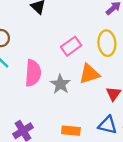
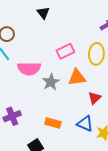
pink semicircle: (33, 73) -> (29, 69), turned 75

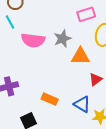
pink rectangle: (65, 51) -> (86, 14), moved
gray star: (51, 82) -> (62, 39), moved

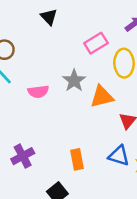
pink semicircle: (33, 40) -> (38, 92), size x0.7
orange rectangle: (50, 99) -> (77, 159), turned 70

